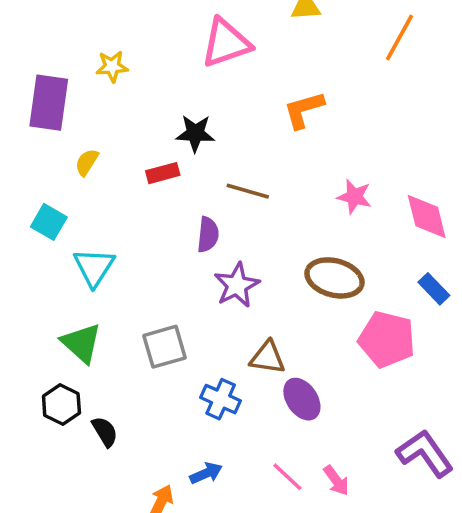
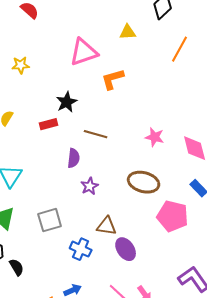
orange L-shape: (304, 110) -> (113, 79), moved
black star: (195, 133) -> (67, 102), turned -30
purple star: (237, 285) -> (90, 186), size x0.7

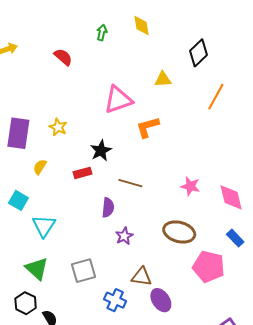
yellow star: (21, 65) -> (58, 127), moved, turned 30

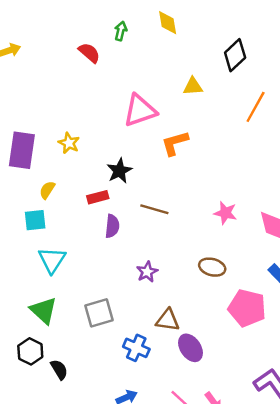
red semicircle: (63, 57) -> (89, 53), moved
cyan square: (18, 200) -> (35, 220), moved, turned -36
purple semicircle: (108, 208) -> (112, 226), moved
brown ellipse: (179, 232) -> (212, 267), size x0.7

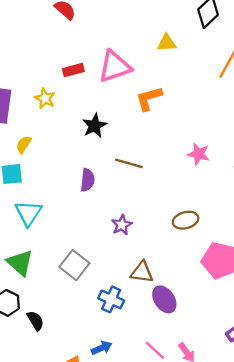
red rectangle: (98, 197) -> (73, 70), moved
pink star: (225, 213) -> (199, 154), moved
brown ellipse: (212, 267) -> (186, 220), turned -30
gray square: (99, 313) -> (74, 265), turned -36

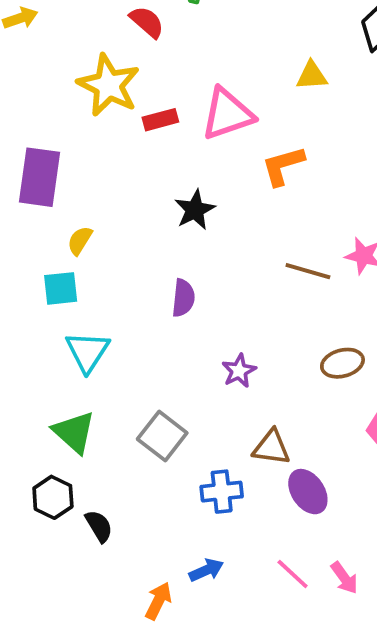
yellow star: (45, 98) -> (109, 85), moved, size x1.8
brown line: (129, 163) -> (308, 271), moved
blue cross: (111, 299) -> (222, 492), turned -30

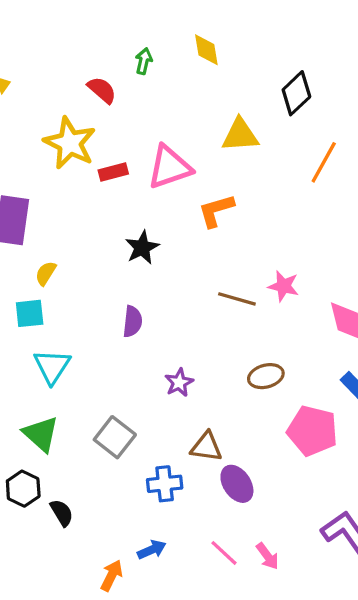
yellow triangle: (312, 76) -> (240, 135), size x1.4

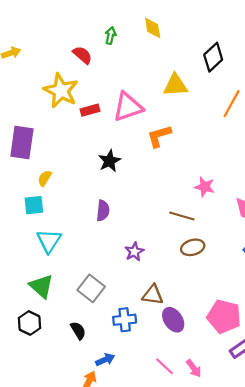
brown line: (237, 299) -> (182, 216), moved
pink pentagon: (312, 431) -> (224, 316), moved
black semicircle: (62, 513) -> (78, 331), moved
blue arrow: (152, 550) -> (105, 360), moved

